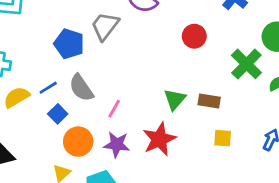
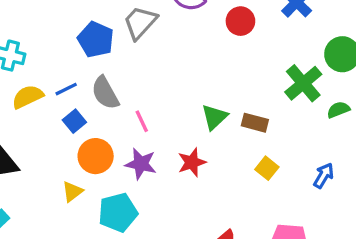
red circle: (194, 36) -> (240, 21), moved
pink line: (114, 109) -> (142, 121), turned -60
yellow square: (223, 138) -> (267, 168), turned 30
red star: (159, 139) -> (192, 162), size x0.7

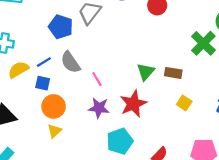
blue square: (74, 121) -> (43, 83), moved, turned -32
orange circle: (96, 156) -> (54, 106), moved
red star: (192, 162) -> (133, 104), size x1.4
cyan pentagon: (118, 212) -> (120, 141), moved

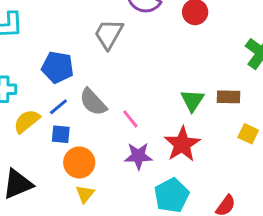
blue pentagon: (61, 27) -> (58, 67), moved

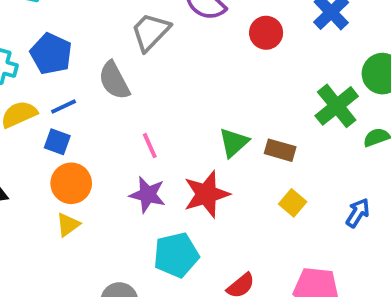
blue pentagon: (58, 67) -> (51, 54), moved
gray semicircle: (93, 102) -> (114, 80), moved

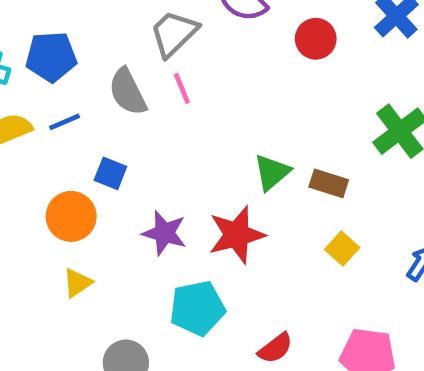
blue pentagon: (51, 54) -> (51, 57), turned -30
blue square: (57, 142) -> (110, 173), moved
pink line: (150, 146) -> (182, 88), moved
yellow triangle: (68, 225) -> (77, 283), moved

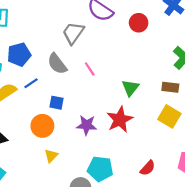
pink line: (182, 88) -> (90, 69), moved
brown rectangle: (329, 183) -> (170, 87), moved
yellow square: (342, 249) -> (169, 116), size x1.5
cyan pentagon: (197, 308) -> (100, 169), moved, turned 30

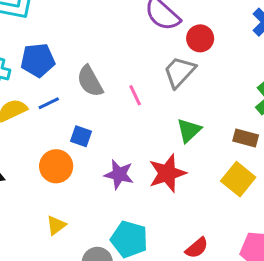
red circle: (139, 23) -> (200, 38), moved
gray trapezoid: (73, 33) -> (180, 72), moved
yellow triangle: (51, 156) -> (56, 225), moved

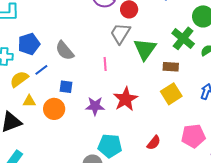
pink line: (135, 95) -> (105, 64), moved, turned 32
green triangle: (189, 130) -> (145, 49), moved, size x1.4
yellow square: (238, 179) -> (171, 94), turned 30
yellow triangle: (56, 225) -> (29, 101), moved, turned 48

